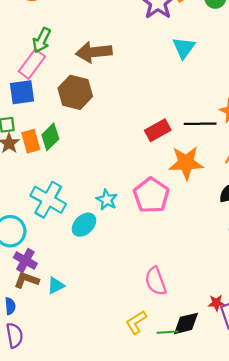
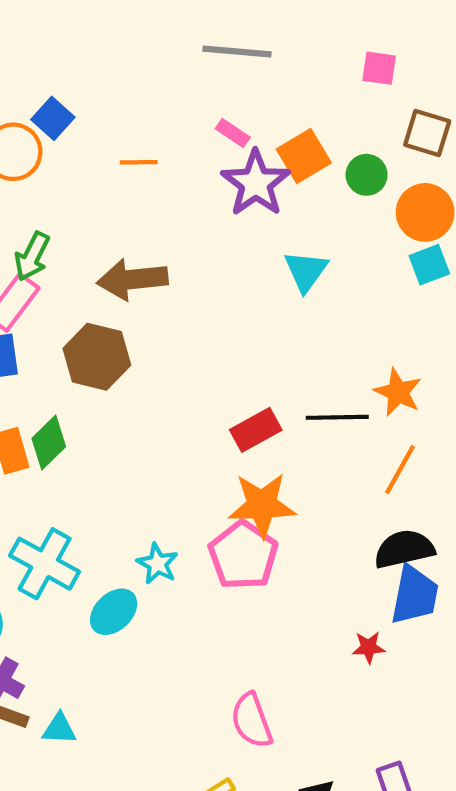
orange star: (186, 163) -> (262, 505), moved
cyan triangle: (56, 285) -> (59, 729), turned 30
red star: (216, 303) -> (369, 647), moved

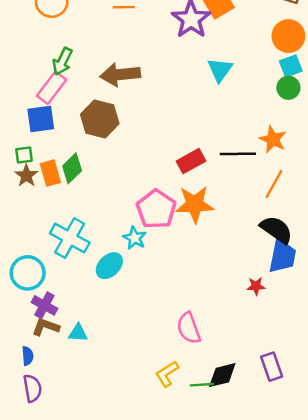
green circle: (367, 175) -> (288, 88), moved
black semicircle: (404, 549) -> (276, 230), turned 48
pink pentagon: (243, 555) -> (156, 209), moved

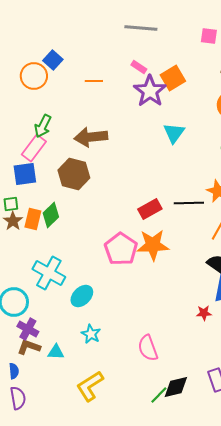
orange rectangle: (50, 173) -> (33, 219), turned 30
cyan star: (135, 238) -> (91, 334), moved
yellow L-shape: (167, 374) -> (90, 386), moved, size x1.4
green line: (202, 385) -> (159, 395), turned -42

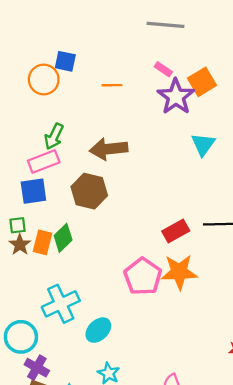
blue square: (53, 60) -> (65, 61), turned -30
pink rectangle: (34, 148) -> (44, 162), turned 32
cyan cross: (49, 273) -> (61, 304), turned 36

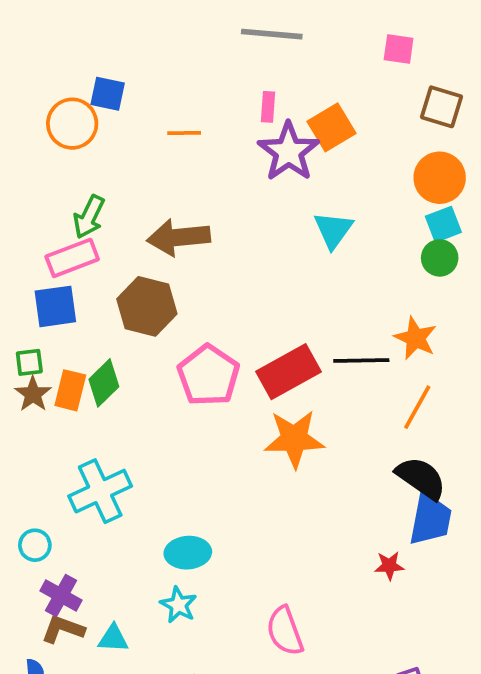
pink rectangle: (163, 69) -> (268, 107), turned 60
red rectangle: (176, 231) -> (289, 372), size x1.4
pink pentagon: (143, 277) -> (208, 375), moved
cyan ellipse: (98, 330) -> (188, 553), moved, turned 40
cyan circle: (21, 337) -> (35, 545), size x0.6

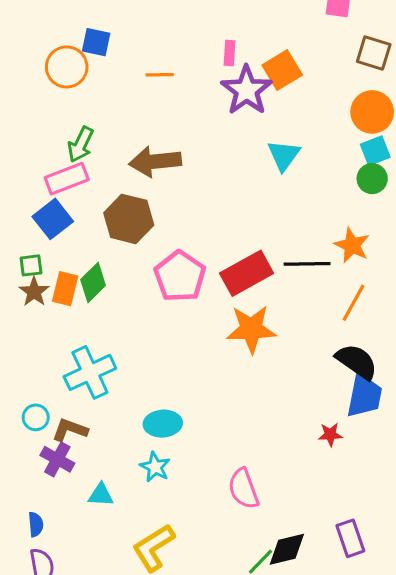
blue square: (55, 306) -> (53, 219), turned -30
brown L-shape: (63, 629) -> (70, 430), moved

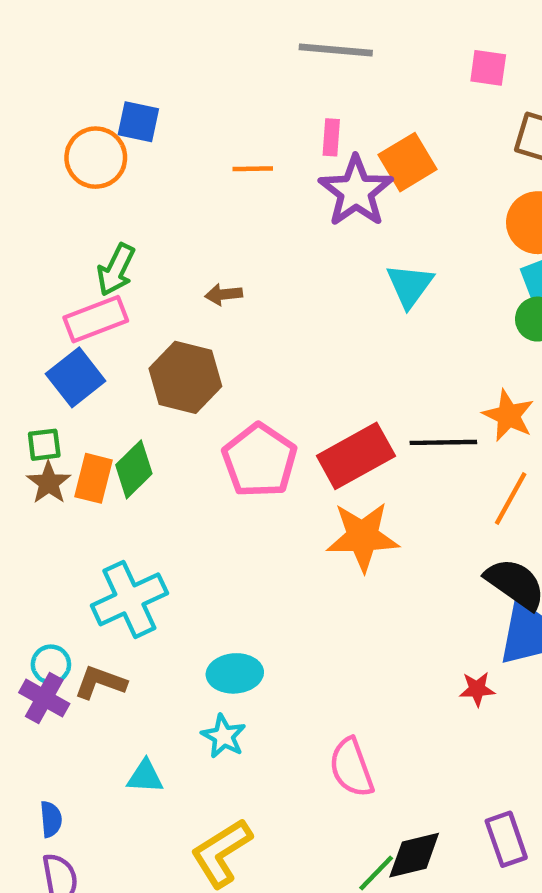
orange line: (160, 75) -> (253, 169), moved
brown arrow: (155, 162) -> (224, 294), size x0.5
purple cross: (57, 459) -> (44, 698), moved

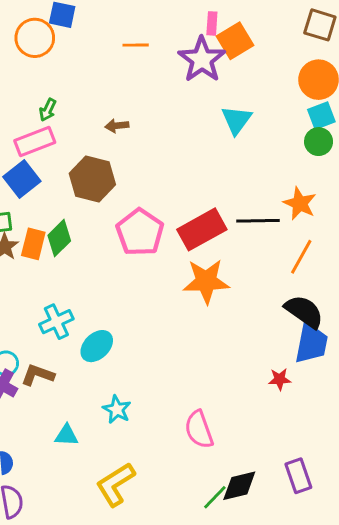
pink rectangle: (331, 137) -> (212, 23), moved
green arrow: (116, 270) -> (48, 110), size x0.7
cyan cross: (129, 599) -> (56, 322), size x0.7
cyan ellipse: (235, 673) -> (97, 346), moved, turned -40

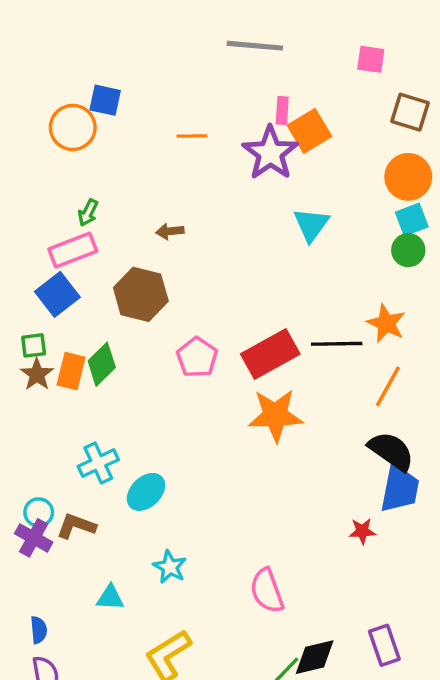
pink pentagon: (140, 232) -> (197, 357), size x0.7

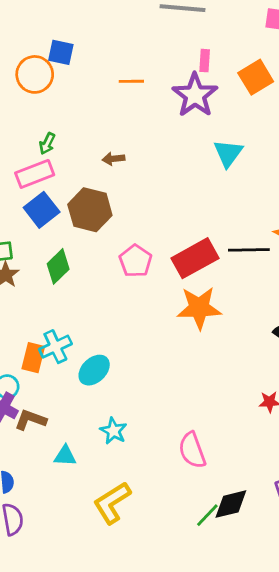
orange square: (309, 131) -> (256, 77), moved
blue square: (57, 294) -> (42, 210), moved
orange rectangle: (71, 371) -> (33, 358), moved
brown L-shape: (76, 526) -> (31, 420), moved

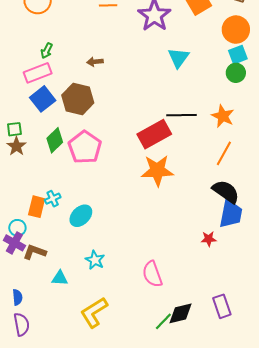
black line: (249, 250) -> (182, 115), moved
pink pentagon: (136, 261) -> (85, 147), moved, size x1.4
cyan cross: (55, 347) -> (53, 199), size x0.7

